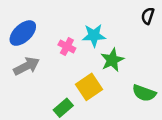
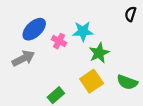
blue ellipse: (23, 33) -> (34, 29), moved
yellow square: (89, 87) -> (92, 81), moved

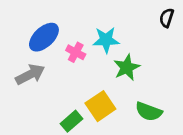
yellow square: (92, 81) -> (100, 106), moved
green semicircle: (127, 82) -> (149, 112), moved

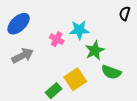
blue ellipse: (44, 37) -> (19, 24), moved
green semicircle: (149, 112) -> (111, 72), moved

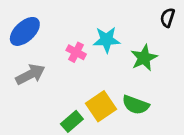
green star: (95, 50) -> (144, 58), moved
green semicircle: (111, 72) -> (136, 105), moved

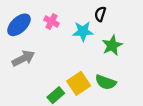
black semicircle: (167, 18) -> (100, 14), moved
pink cross: (76, 52) -> (51, 22), moved

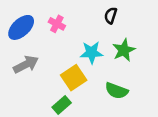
cyan star: (83, 31) -> (92, 52), moved
yellow square: (79, 83) -> (74, 78), moved

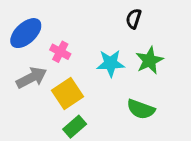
pink cross: (57, 24) -> (60, 52), moved
yellow square: (74, 78) -> (67, 93), moved

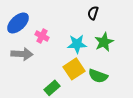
gray arrow: (32, 78) -> (22, 54), turned 30
yellow square: (67, 93) -> (74, 69), moved

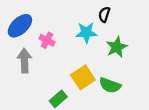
cyan star: (77, 44) -> (86, 32), moved
gray arrow: (22, 54) -> (24, 61), turned -95

